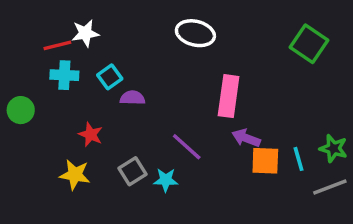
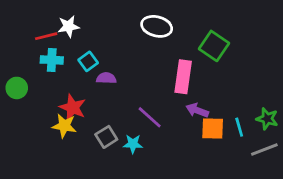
green square: (309, 44) -> (214, 46), moved
red star: (91, 135) -> (73, 108), size x1.4
yellow star: (75, 175) -> (64, 126), moved

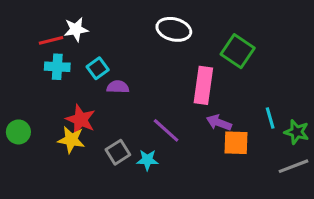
green circle: (17, 88) -> (18, 132), moved
cyan line: (239, 127) -> (270, 118), moved

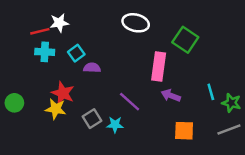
orange square: (236, 143) -> (184, 131), moved

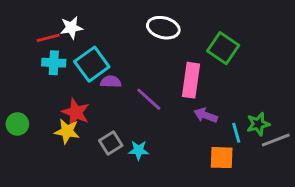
cyan square: (76, 53) -> (92, 64), size x1.6
cyan line: (211, 92) -> (236, 133), moved
purple line: (130, 102) -> (149, 99), moved
green star: (231, 103) -> (258, 124), moved, turned -30
gray line: (229, 129) -> (276, 140), moved

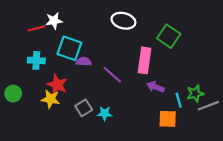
cyan cross: (54, 63) -> (36, 60), moved
cyan square: (92, 64) -> (69, 48), turned -35

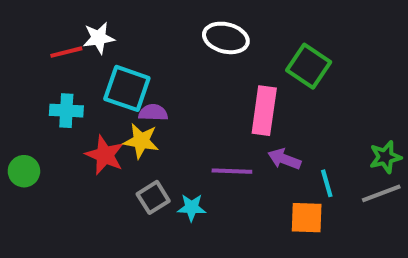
purple line: (112, 75) -> (232, 171), moved, turned -40
green star: (195, 94) -> (385, 157), moved
yellow star: (51, 99) -> (141, 141), moved

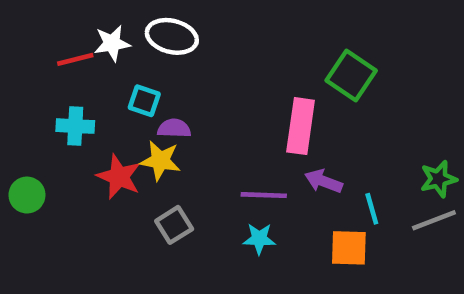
white ellipse: (226, 38) -> (172, 36), moved
cyan square: (127, 88) -> (144, 101), size x0.6
cyan star: (192, 208) -> (259, 239), moved

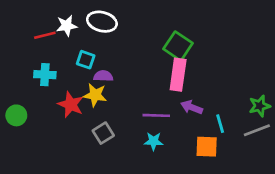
green square: (351, 75) -> (178, 46), moved

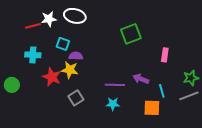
green square: (178, 46) -> (131, 34), turned 35
pink rectangle: (178, 75) -> (165, 55), moved, size x0.6

